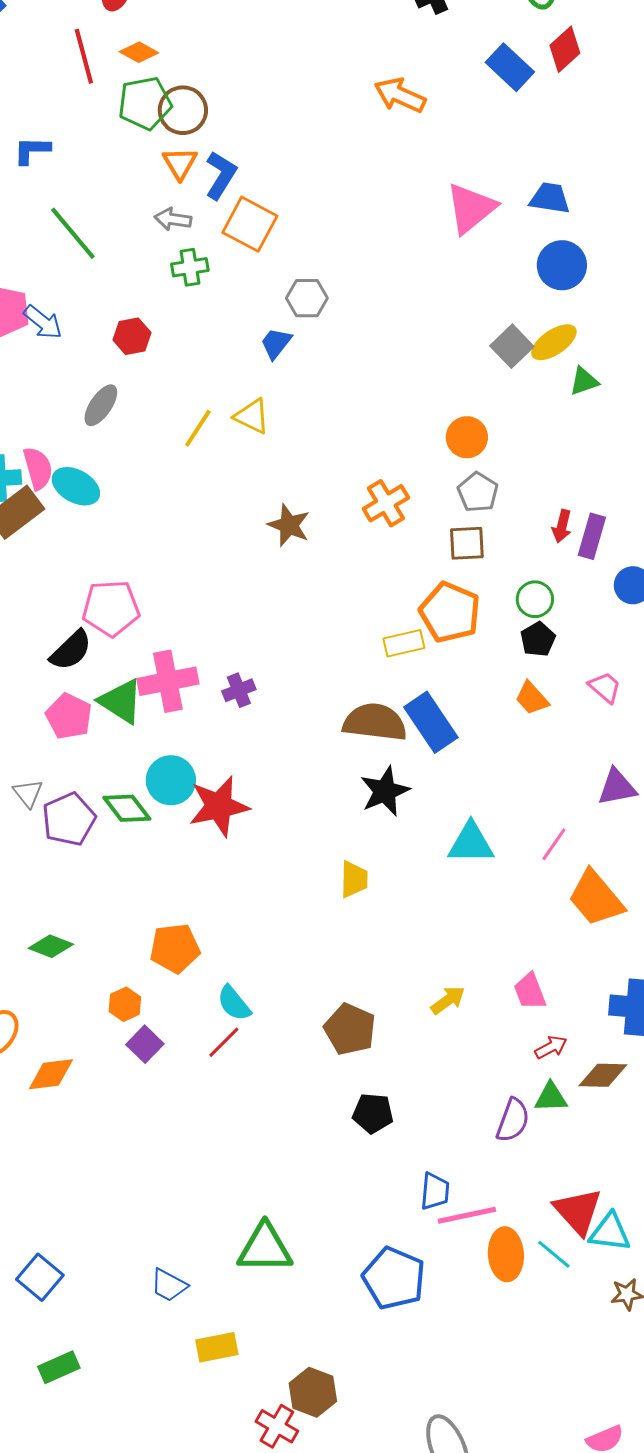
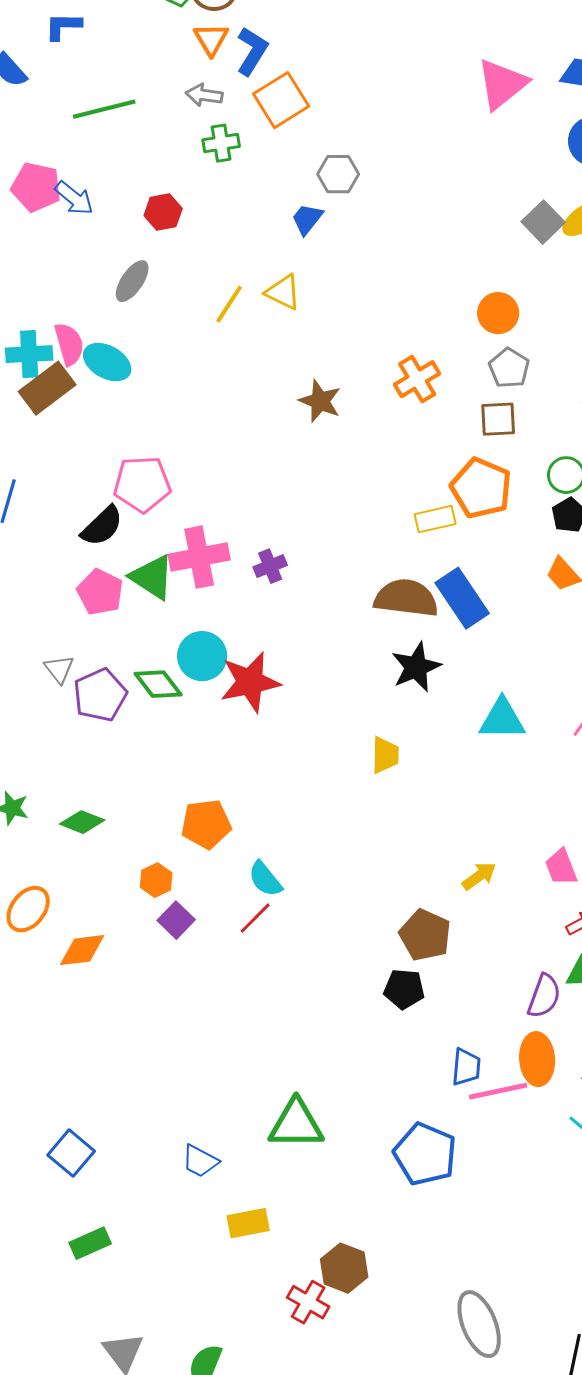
orange square: (250, 224) -> (281, 100), turned 30
green line: (73, 233) -> (104, 109), turned -64
brown pentagon: (350, 1029) -> (425, 935), moved
orange ellipse: (506, 1254) -> (537, 1059), moved

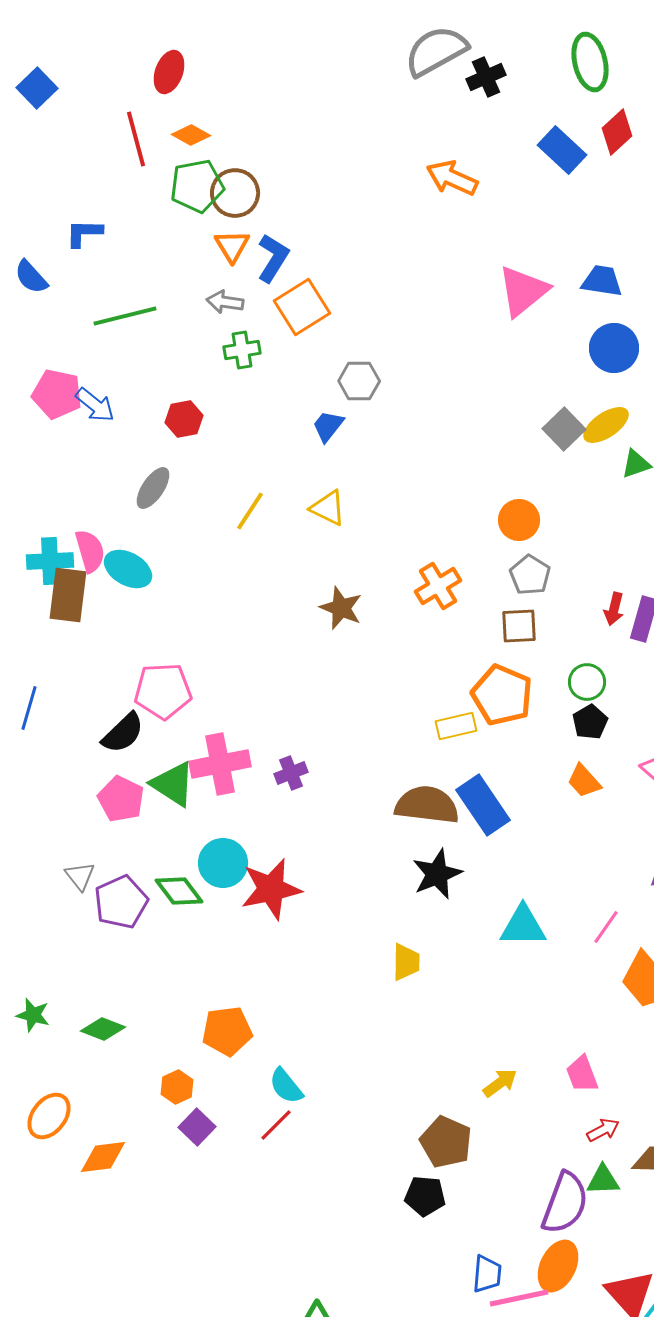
yellow triangle: (283, 292) -> (328, 508), moved
brown rectangle: (47, 388) -> (68, 595), turned -46
purple semicircle: (544, 996) -> (565, 1203), size x1.4
orange ellipse: (537, 1059) -> (558, 1266), turned 30

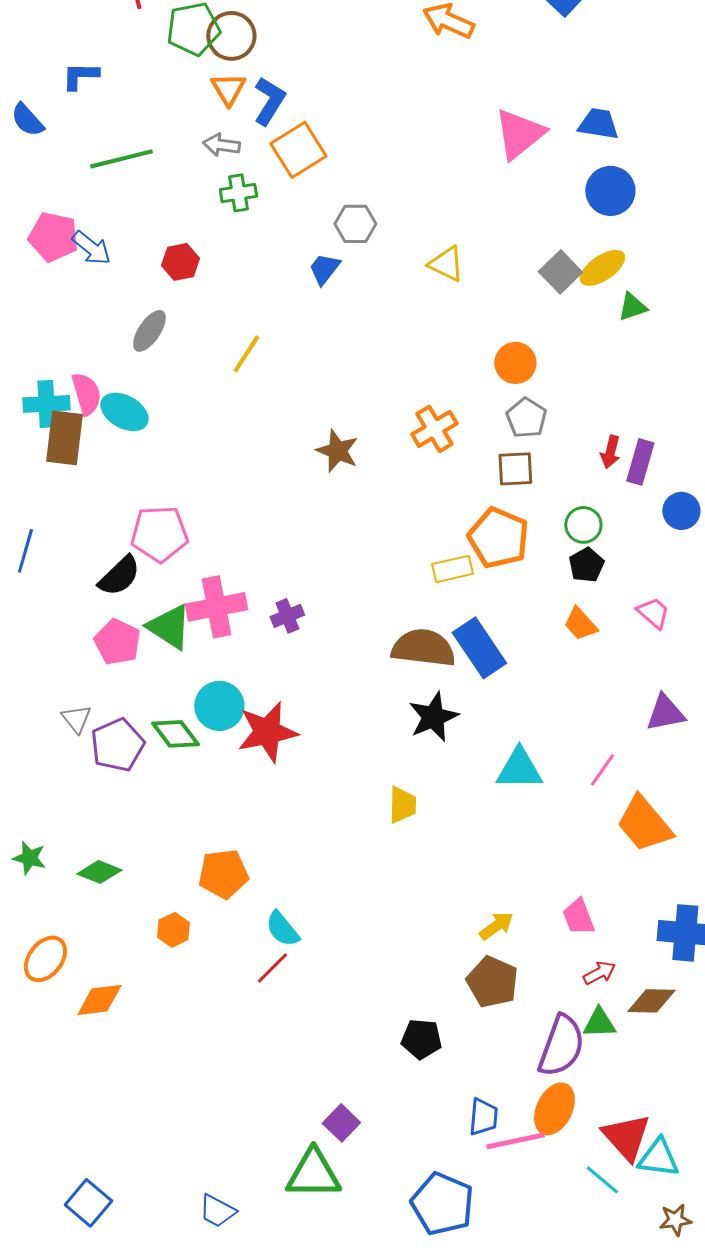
yellow triangle: (328, 508) -> (446, 264), moved
purple square: (197, 1127) -> (341, 1123), moved
brown pentagon: (446, 1142) -> (492, 982), moved

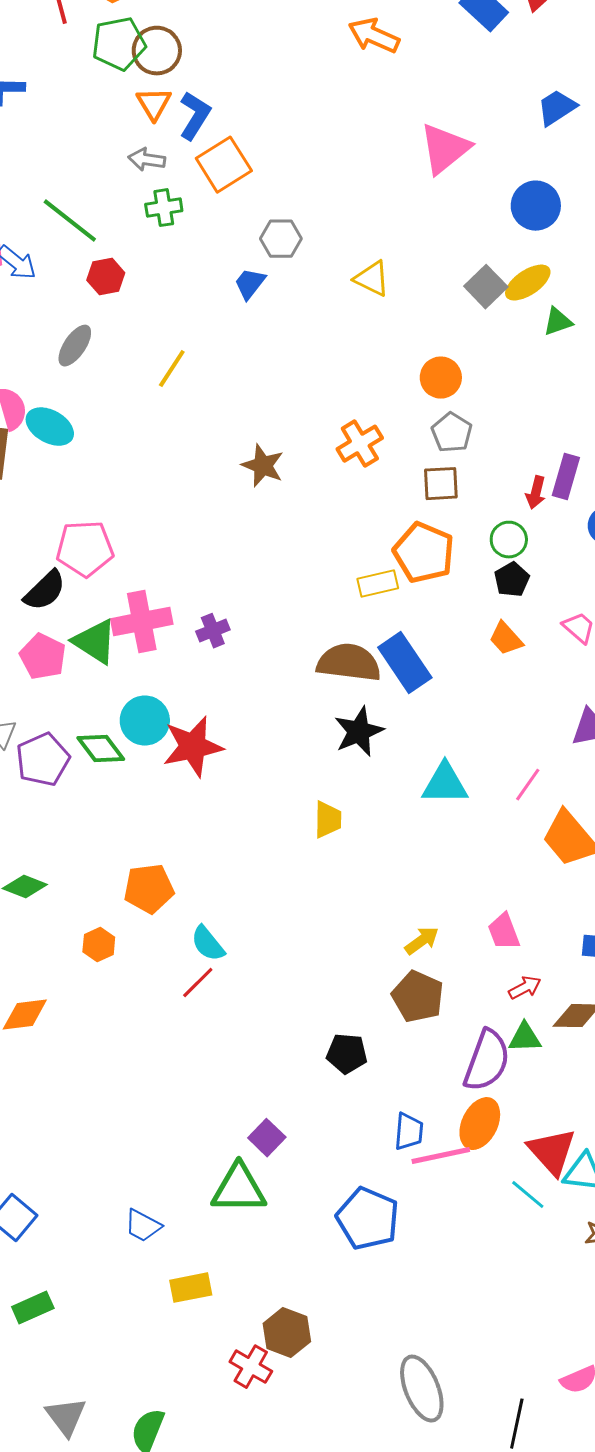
blue trapezoid: (598, 124) -> (557, 108), moved, turned -42
green line: (121, 159) -> (70, 221), moved, turned 52
red arrow: (610, 452) -> (536, 493), moved

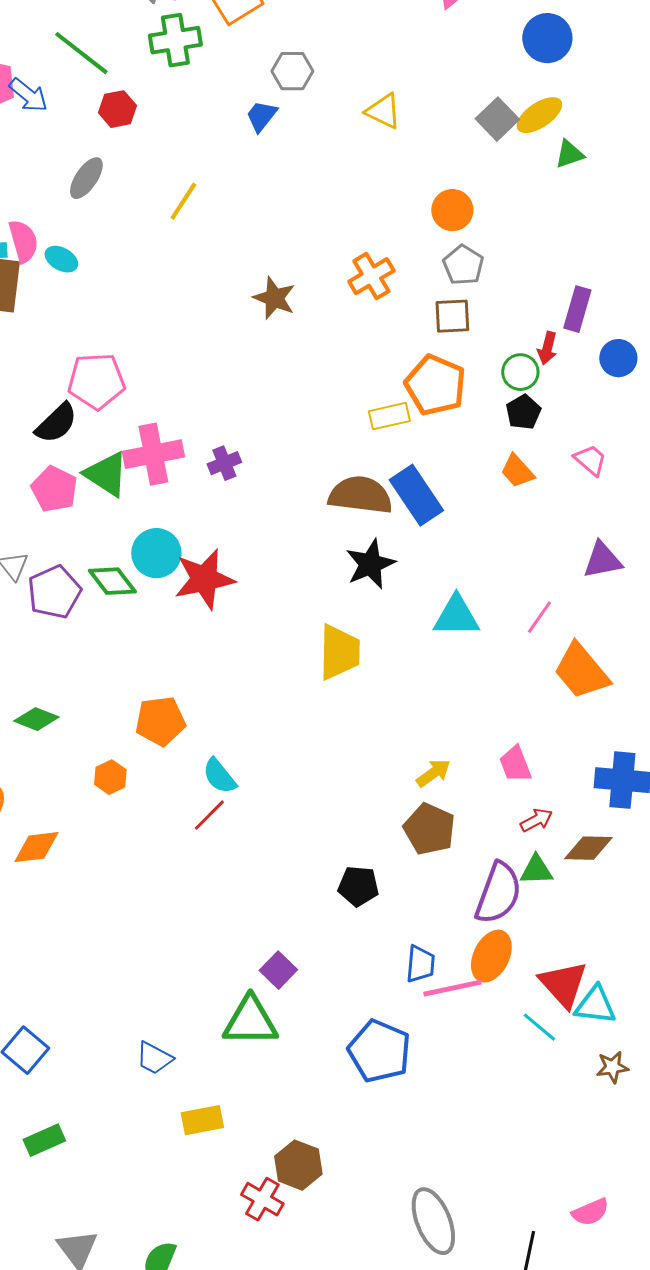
green cross: (164, 208) -> (175, 40), size x1.4
cyan ellipse: (50, 427) -> (61, 259), size x0.7
red arrow: (536, 493) -> (547, 348), moved
yellow trapezoid: (328, 820) -> (339, 652), size x1.5

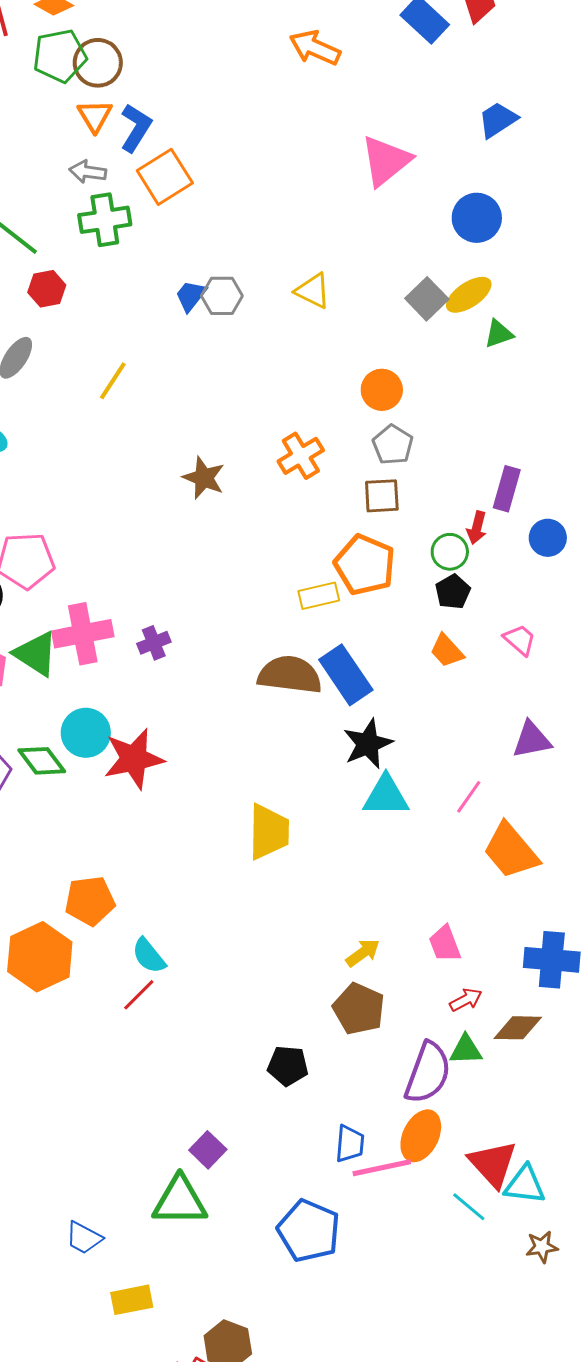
gray hexagon: (292, 71) -> (222, 296), moved
black star: (370, 564) -> (368, 744), moved
orange hexagon: (110, 777) -> (40, 957), size x2.0

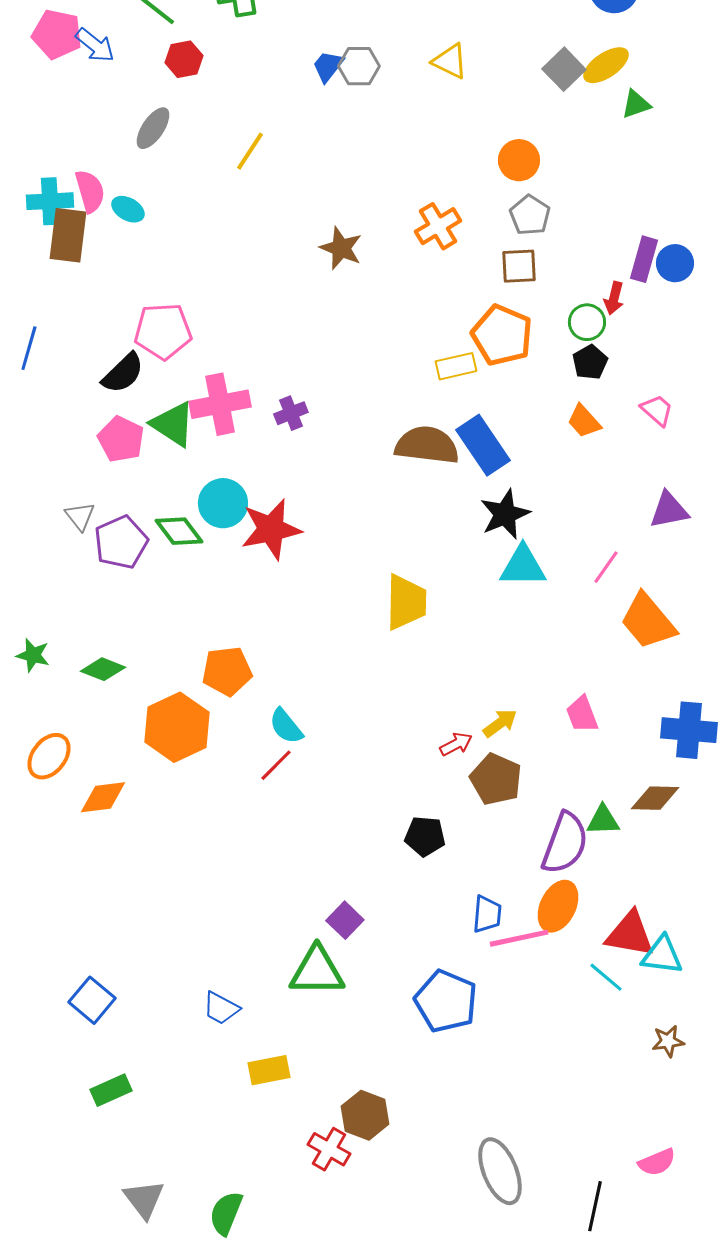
blue circle: (548, 538) -> (675, 263), moved
red arrow: (466, 1000) -> (456, 744), moved
red triangle: (493, 1164) -> (630, 934), turned -38
brown star: (542, 1247) -> (668, 1041), moved

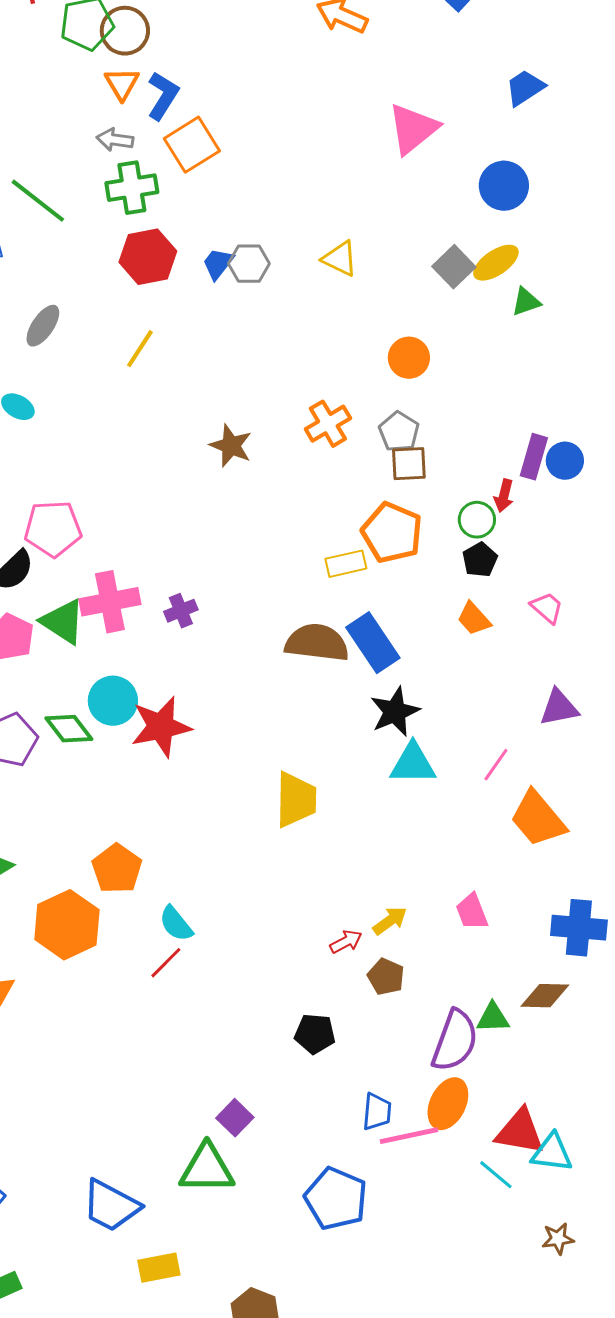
red hexagon: (184, 59) -> (148, 257), moved, size x1.5
gray pentagon: (530, 215) -> (399, 432), moved
orange pentagon: (227, 671) -> (117, 869), turned -30
brown pentagon: (496, 779) -> (386, 977), size x0.7
blue trapezoid: (221, 1008) -> (111, 1206), size x1.6

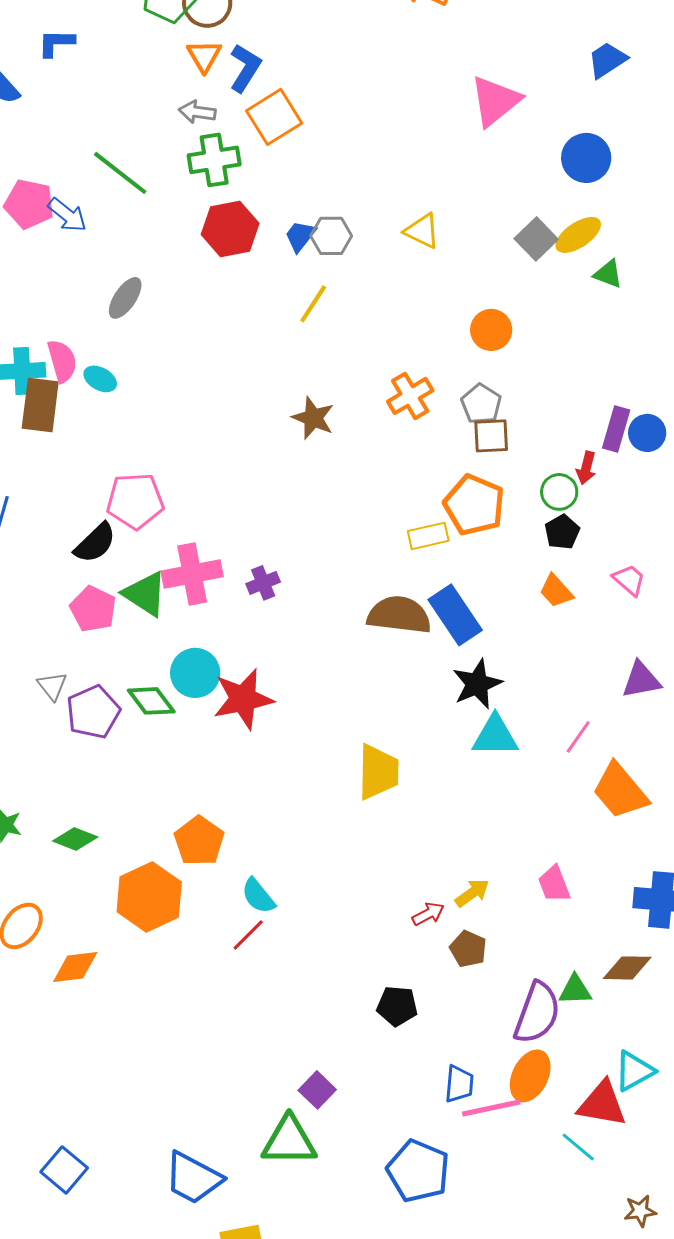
green triangle: (526, 302) -> (608, 274), turned 40
yellow line: (140, 349) -> (313, 304), moved
cyan triangle: (552, 1153) -> (634, 1071), moved, turned -36

